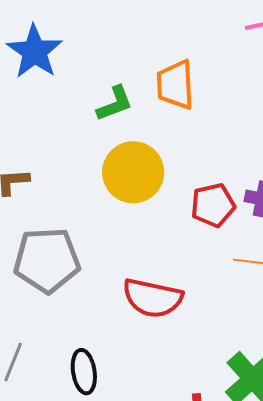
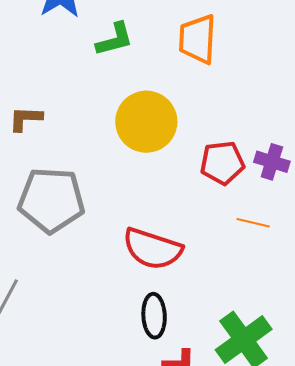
green L-shape: (115, 104) -> (115, 39), moved
black ellipse: (84, 372) -> (154, 316), moved

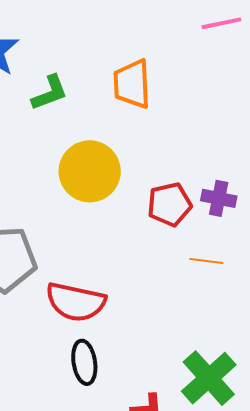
red semicircle: (152, 249) -> (76, 302), moved
black ellipse: (154, 316) -> (84, 362), moved

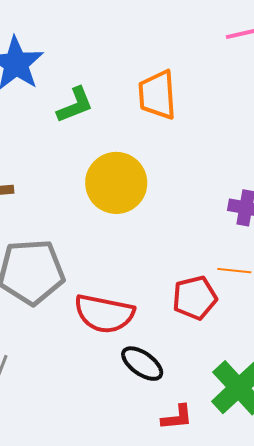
red pentagon: (169, 204) -> (195, 298), moved
black ellipse: (84, 362) -> (142, 364), moved, turned -45

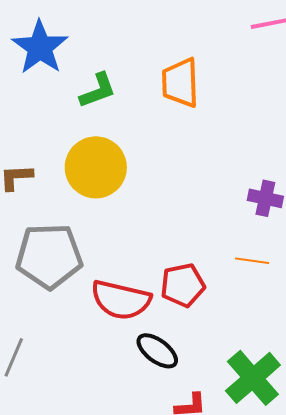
yellow circle: (116, 183) -> (96, 167), moved
red pentagon: (195, 298) -> (183, 285), moved

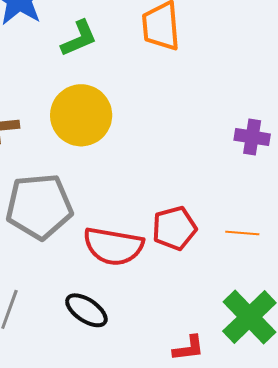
orange line: (252, 261) -> (242, 233), moved
black ellipse: (157, 351) -> (86, 310), moved

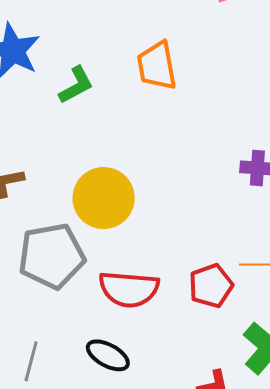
yellow circle: (81, 115) -> (104, 198), moved
red pentagon: (174, 228) -> (211, 286), moved

